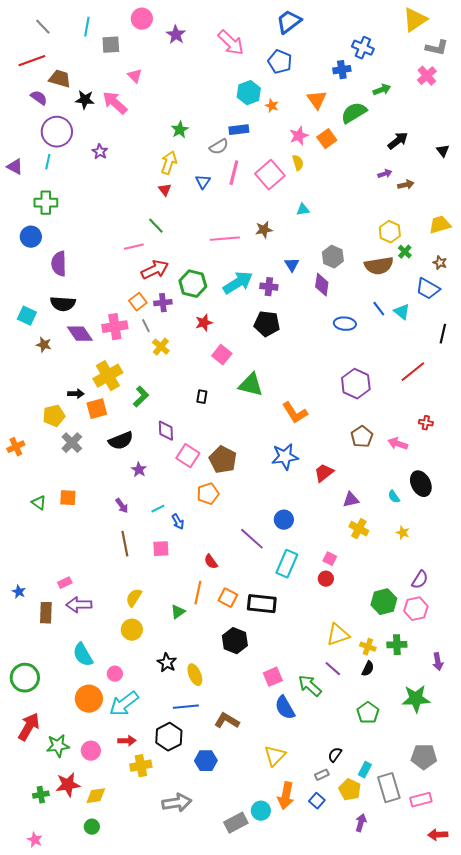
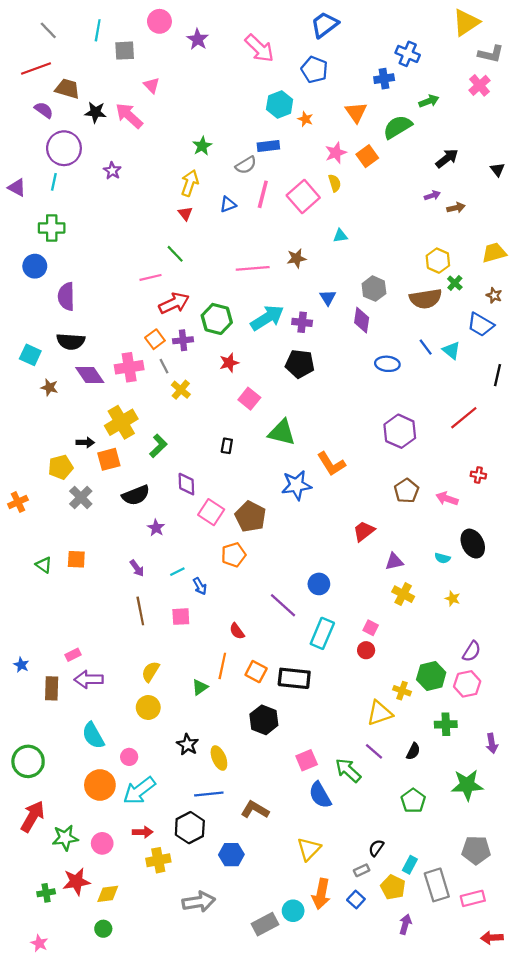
blue triangle: (203, 182) -> (228, 204), turned 35
blue star: (285, 457) -> (296, 485), moved
cyan semicircle: (394, 497) -> (442, 558), turned -40
yellow cross: (368, 647) -> (402, 691), moved

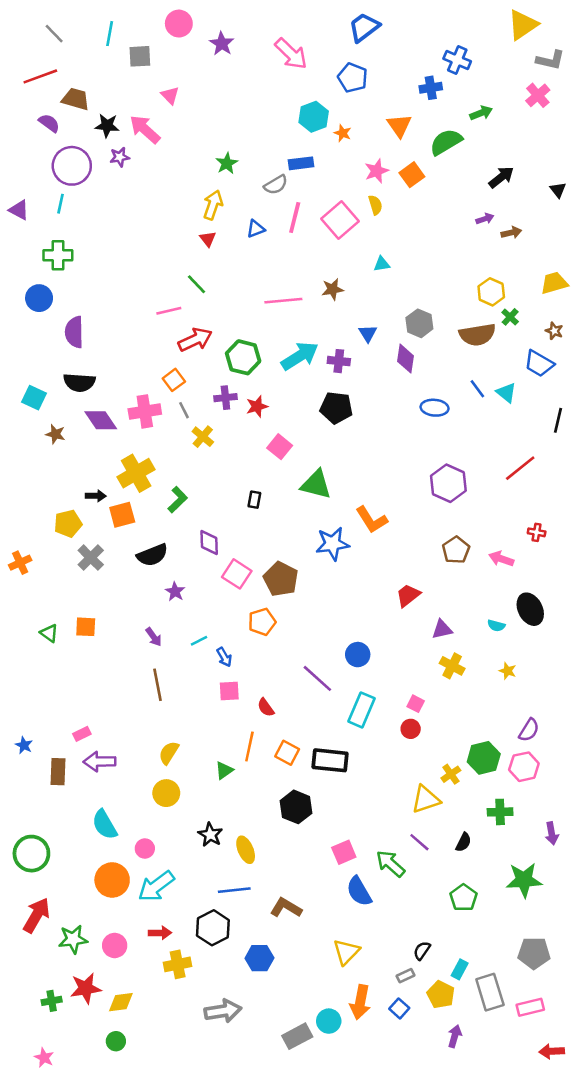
purple star: (112, 171) -> (120, 157), moved, turned 30
purple cross: (183, 340) -> (225, 398), moved
pink square: (181, 617) -> (229, 691), moved
yellow cross: (402, 691) -> (451, 774), turned 36

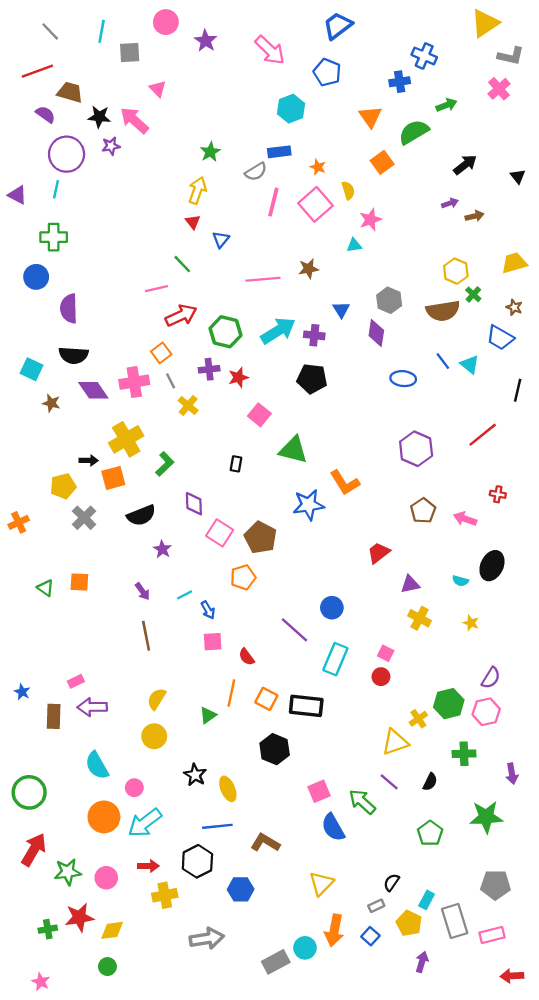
orange star: (343, 133) -> (318, 167), moved
pink star: (377, 171) -> (370, 220), moved
blue triangle: (256, 229) -> (221, 239), moved, turned -30
black ellipse: (530, 609) -> (492, 566), turned 52

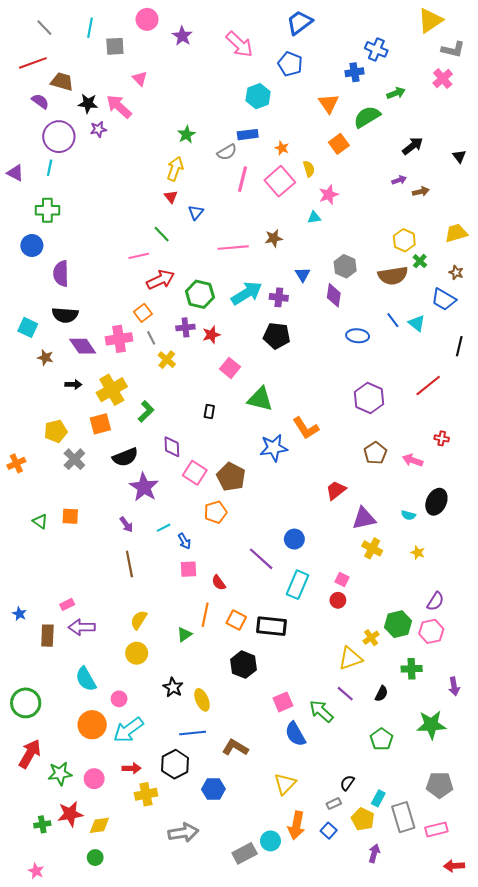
black arrow: (89, 460) -> (73, 385), moved
purple star: (162, 549) -> (144, 487), size x1.8
purple triangle: (410, 584) -> (364, 518), size x1.4

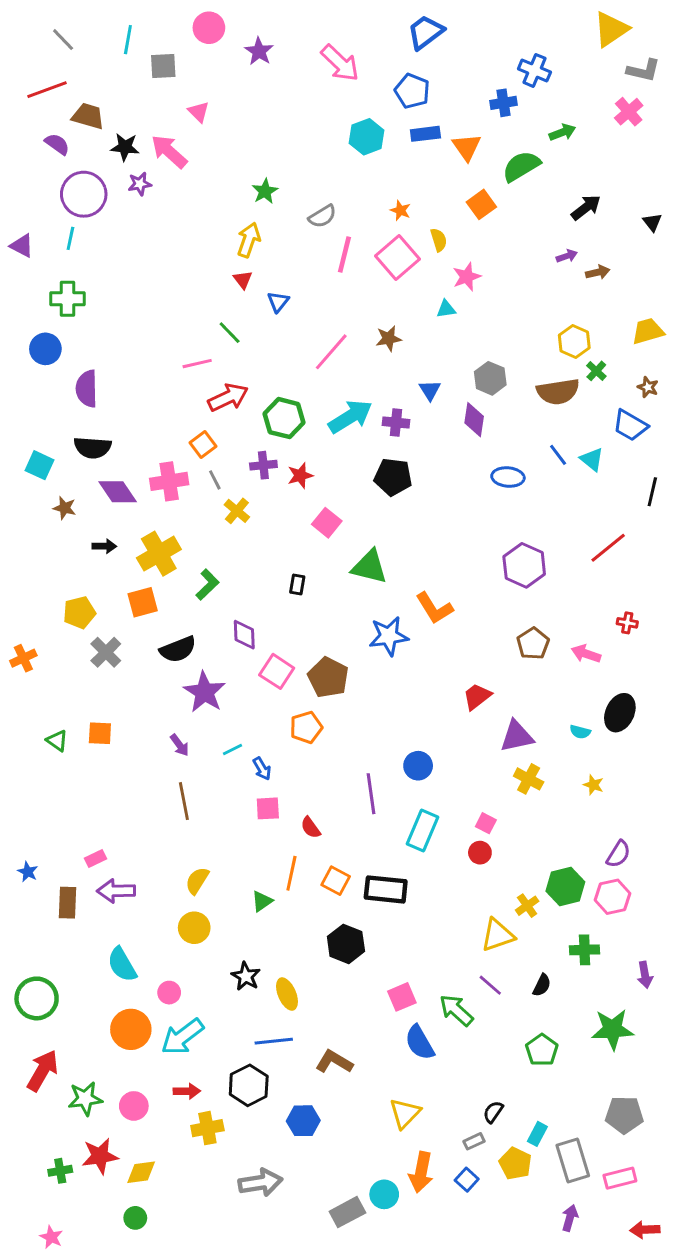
blue rectangle: (248, 135) -> (425, 134), moved
pink line: (233, 248) -> (331, 352), turned -44
purple line: (261, 559) -> (371, 794), turned 40
purple arrow: (374, 853) -> (570, 1218), moved

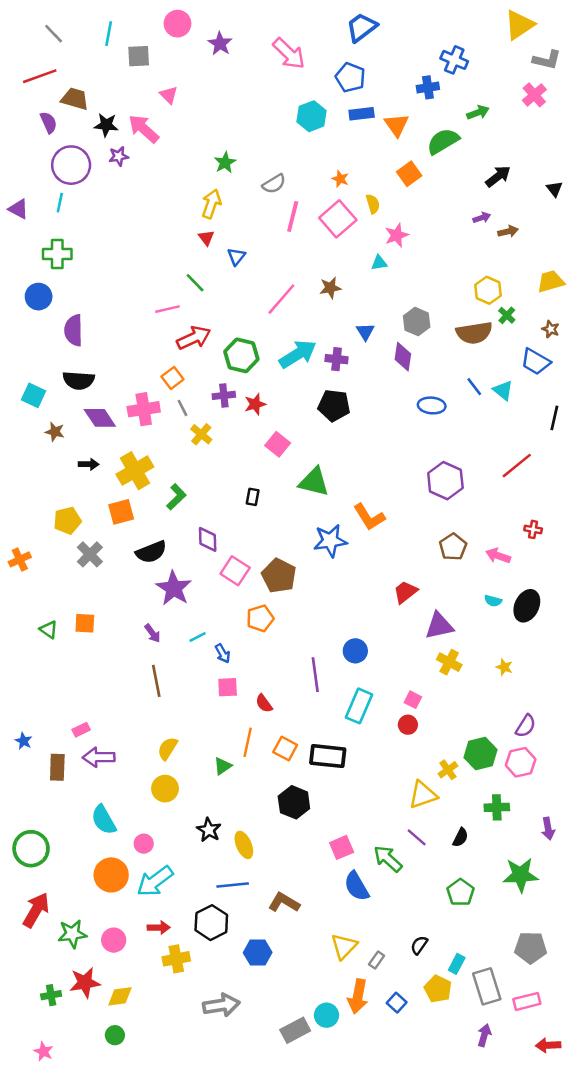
purple semicircle: (57, 144) -> (49, 123), turned 30
cyan semicircle: (580, 732) -> (493, 601), moved
gray rectangle: (474, 1141) -> (377, 960), moved, turned -30

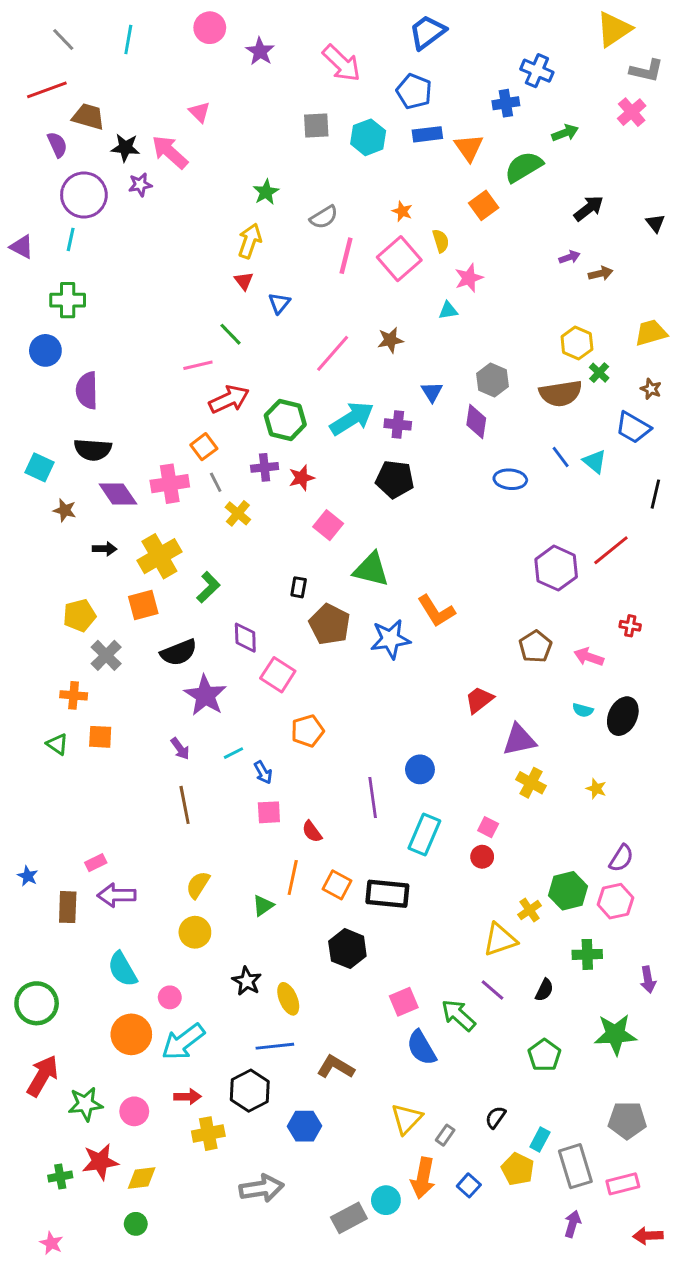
gray square: (139, 56) -> (316, 125), moved
purple hexagon: (445, 481) -> (556, 568), moved
orange cross: (20, 559) -> (74, 695), moved, turned 30
brown pentagon: (279, 576) -> (330, 624), moved

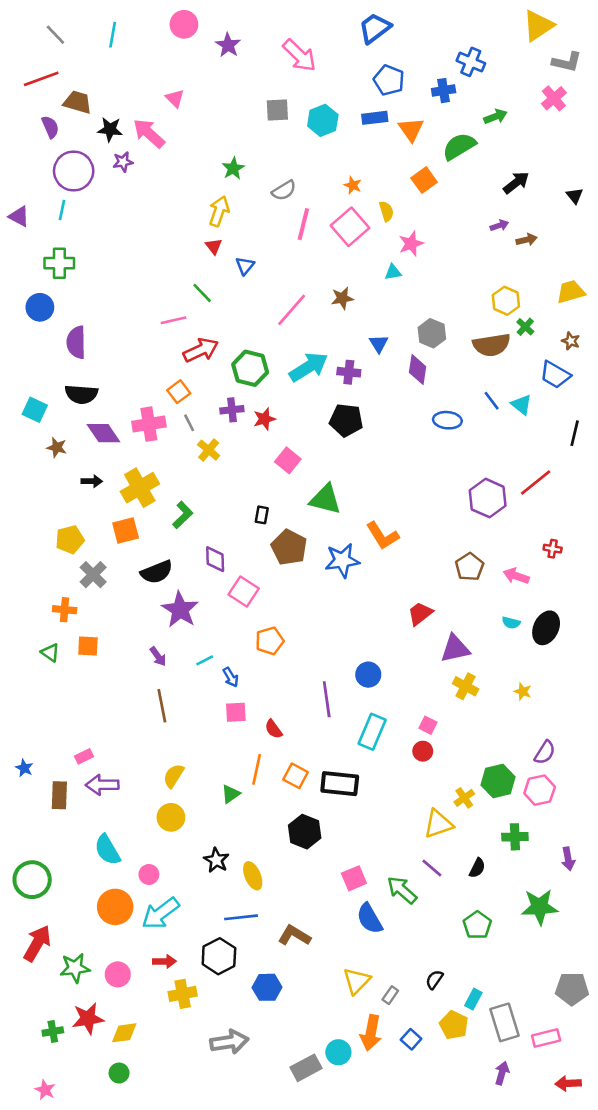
blue pentagon: (414, 91) -> (389, 80), moved
gray pentagon: (627, 1120) -> (572, 989), moved

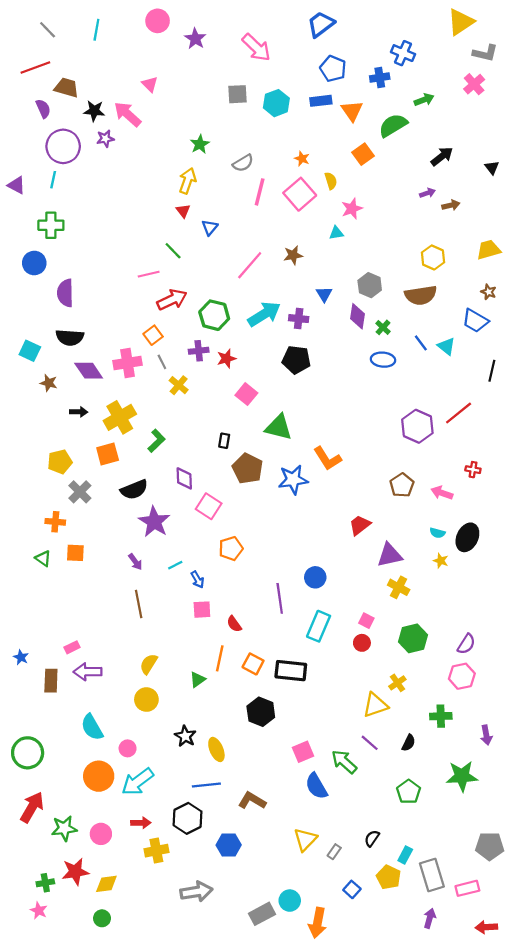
green cross: (525, 327) -> (383, 327), moved
yellow star: (523, 691) -> (441, 561), moved
green hexagon: (498, 781) -> (413, 638), moved
orange arrow: (371, 1033) -> (317, 923), moved
pink star: (45, 1090) -> (39, 911), moved

